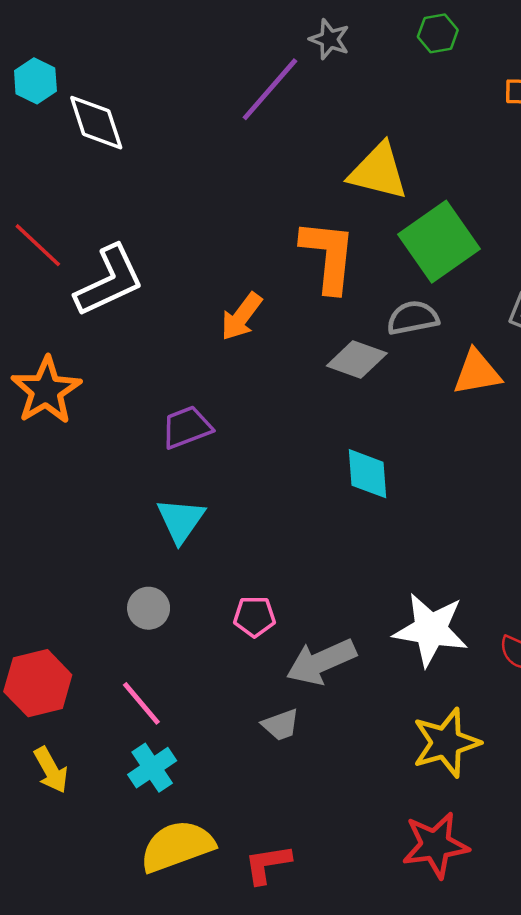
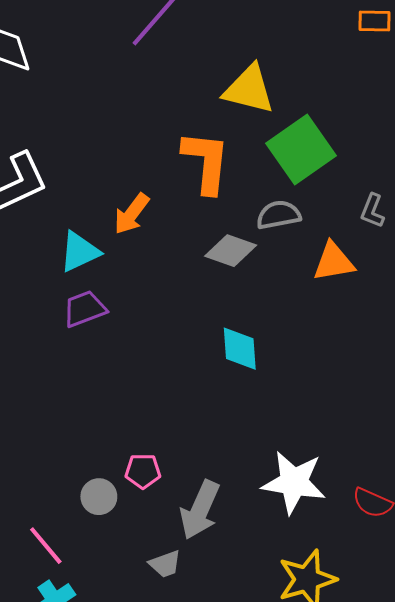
cyan triangle: (181, 520) -> (79, 252), moved, turned 30
gray circle: (149, 608) -> (99, 497), moved
gray arrow: (321, 662) -> (200, 510), turned -42

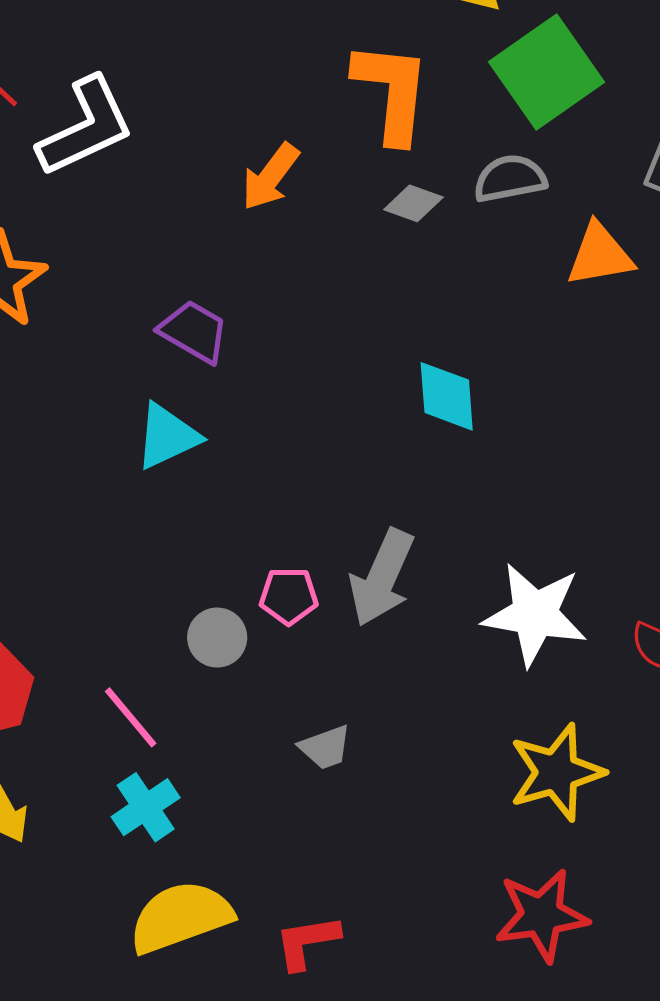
gray diamond: (231, 251) -> (413, 203), moved, size x0.7
cyan triangle: (79, 252) -> (167, 436), moved
purple trapezoid: (85, 309) -> (194, 331), turned 51
gray arrow: (200, 510) -> (382, 578), moved

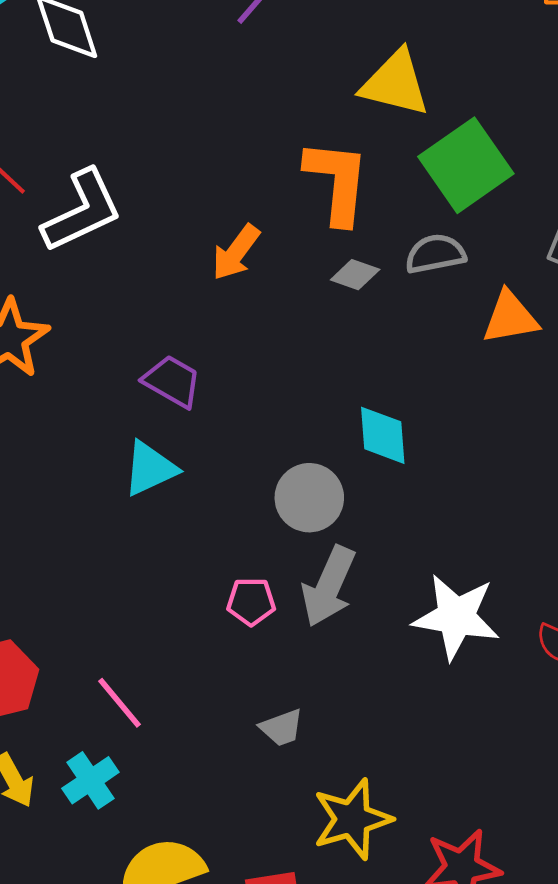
gray circle: (217, 638) -> (309, 498), moved, size x1.4
yellow star: (556, 772) -> (352, 819), moved
cyan cross: (146, 807) -> (90, 780), moved

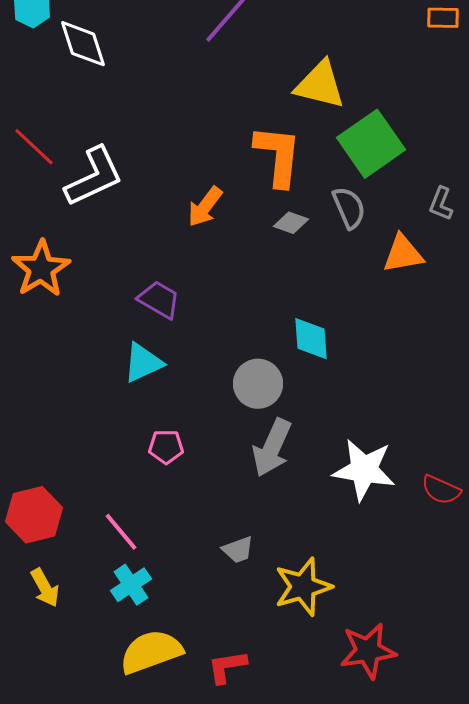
gray semicircle: (435, 254) -> (349, 208), turned 78
pink pentagon: (251, 602) -> (166, 447), moved
cyan cross: (90, 780) -> (131, 585), moved
yellow star: (352, 819) -> (303, 587), moved

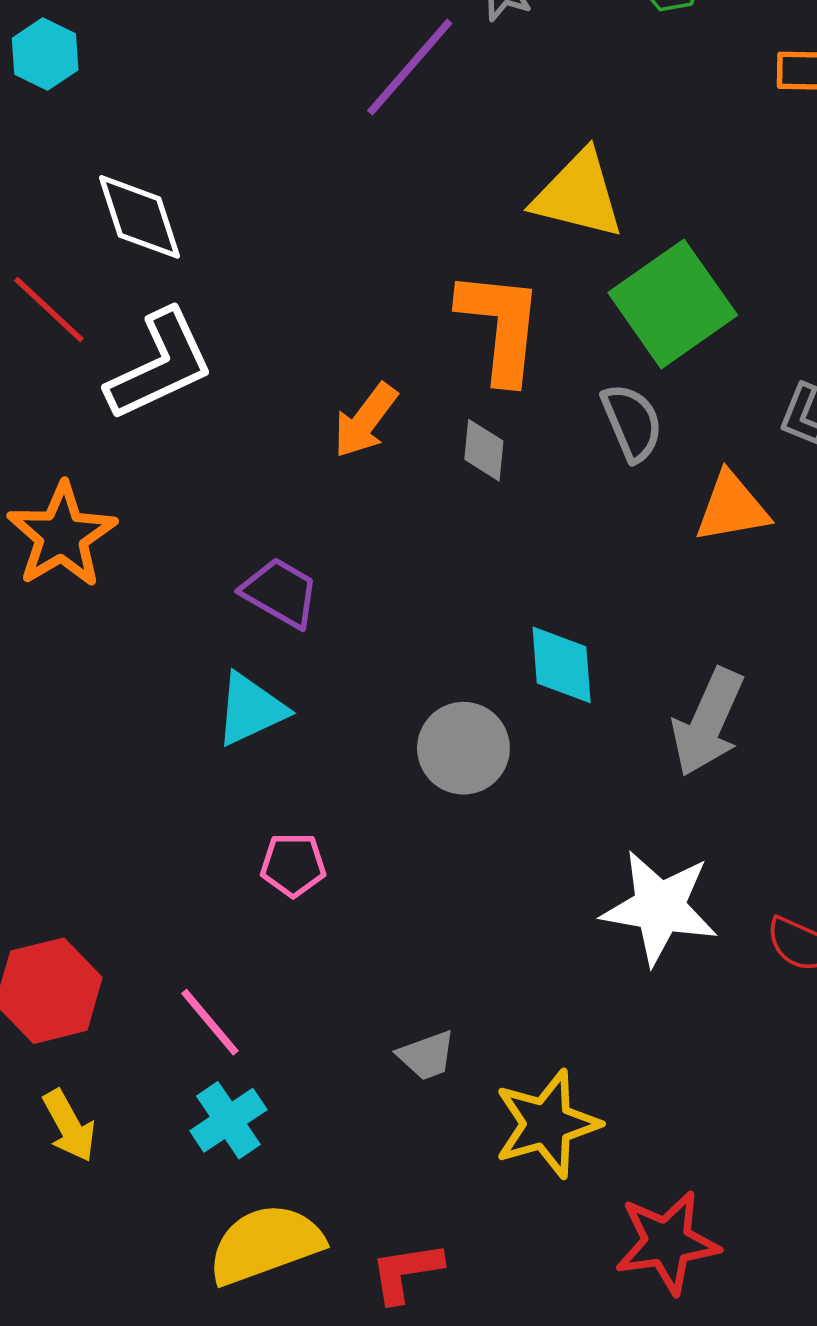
white diamond: (83, 44) -> (140, 217), moved
gray diamond: (291, 223) -> (484, 450), moved, turned 76
gray arrow: (272, 448) -> (708, 722), moved

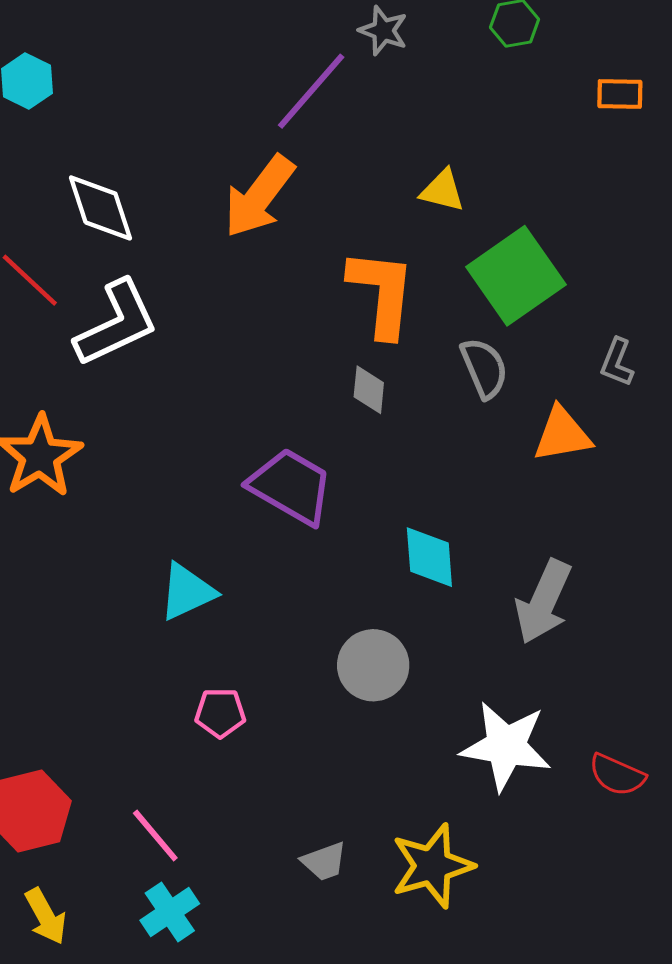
yellow triangle: (578, 195) -> (442, 191), size x0.6
orange arrow: (365, 421) -> (259, 196), moved, size x1.4
purple trapezoid: (280, 593) -> (291, 486), moved, size x1.4
gray circle: (463, 748) -> (373, 665), moved
yellow star: (547, 1124) -> (432, 866), moved

